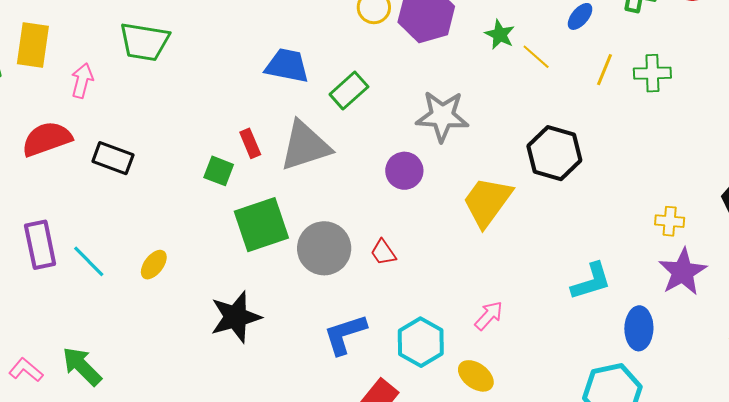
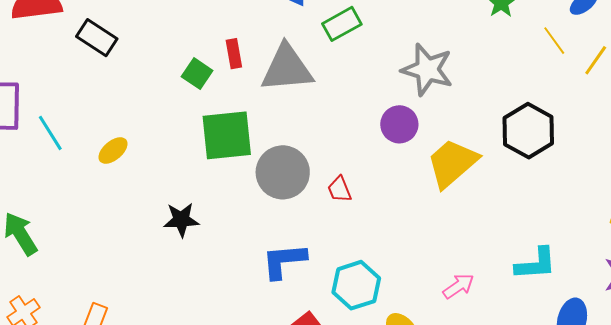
yellow line: (536, 57) -> (554, 41), moved
purple circle: (404, 171) -> (399, 124), moved
pink arrow: (489, 316) -> (458, 286), moved
black star: (236, 317) -> (181, 220), size x0.7

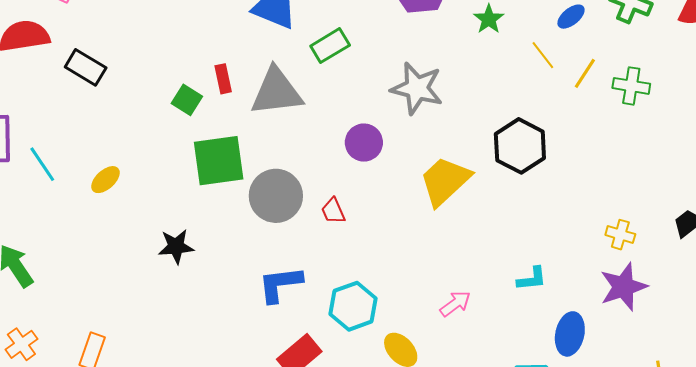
purple circle: (399, 124) -> (364, 143), moved
cyan L-shape: (536, 264) -> (532, 279), size x0.7

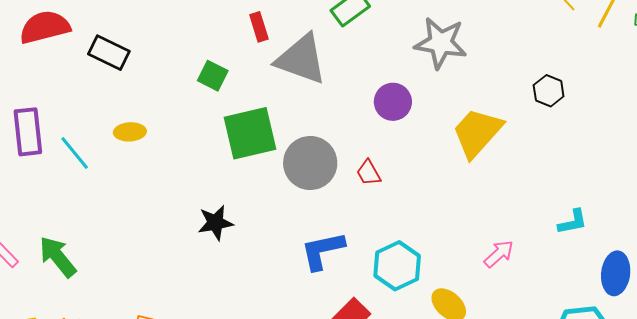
red rectangle: (223, 79) -> (259, 27), moved
gray triangle: (276, 92) -> (301, 59), turned 32
black hexagon: (520, 146) -> (549, 91), size x0.6
yellow ellipse: (105, 180) -> (130, 132), moved, turned 44

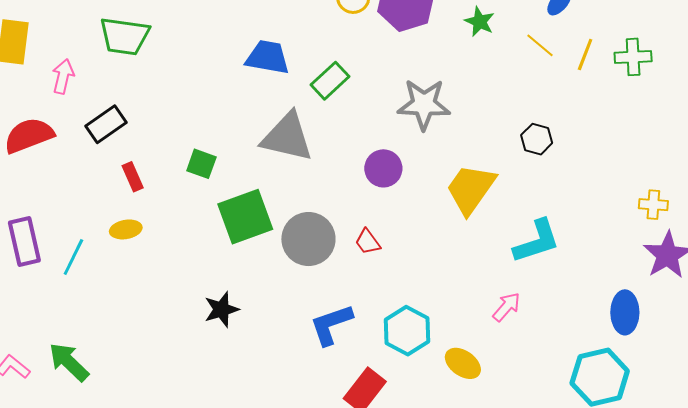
red rectangle: (259, 27) -> (133, 177), moved
black rectangle: (109, 53) -> (106, 124), moved, turned -54
cyan line: (75, 153) -> (73, 257), turned 72
cyan L-shape: (573, 222) -> (537, 241), moved, size x1.6

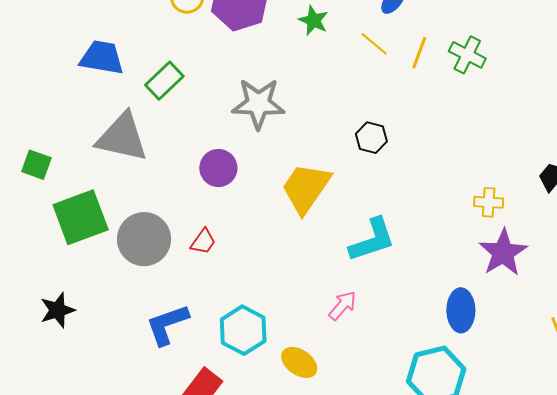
green cross: (633, 57) -> (467, 55), turned 30
red trapezoid: (368, 242) -> (203, 241), turned -108

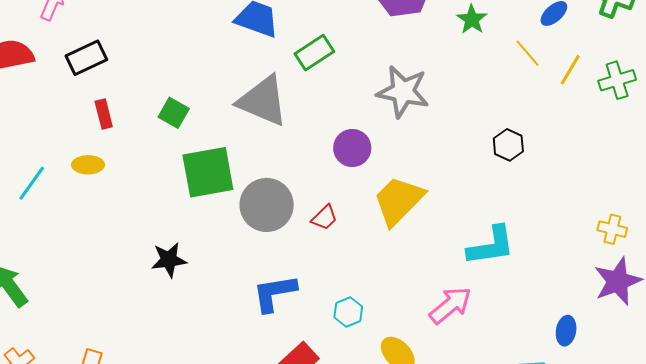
green cross: (467, 55) -> (617, 80), turned 36
yellow trapezoid: (306, 188) -> (399, 201), moved
pink arrow: (343, 306) -> (450, 305), size x1.4
blue ellipse: (461, 310) -> (566, 331), size x0.7
cyan hexagon: (243, 330) -> (348, 312), size x0.6

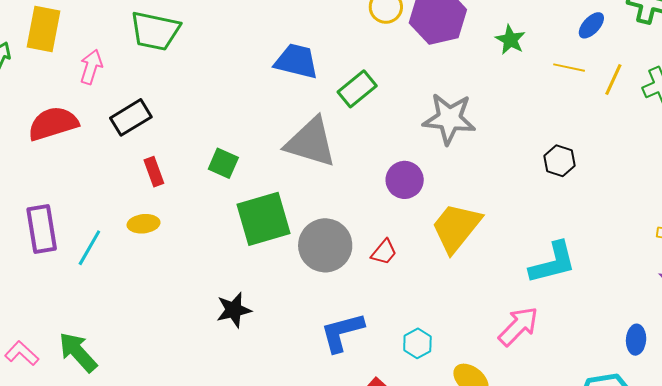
yellow line: (527, 53) -> (569, 68), turned -32

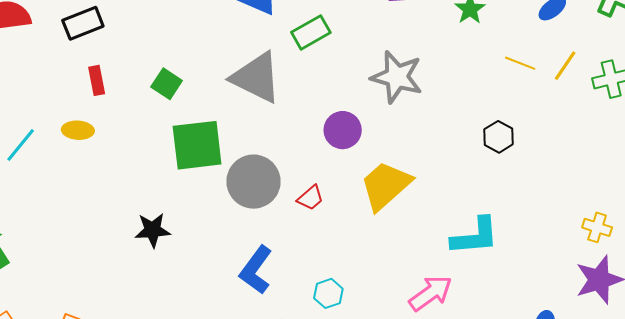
yellow line: (569, 68) -> (520, 63), moved
blue L-shape: (342, 332) -> (256, 270), turned -48

